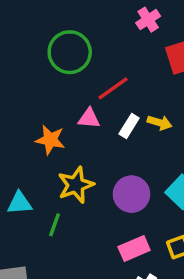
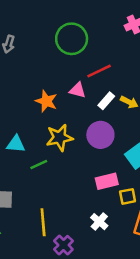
purple circle: (131, 194) -> (100, 135), moved
green line: (55, 225) -> (39, 165), turned 36
pink rectangle: (134, 249) -> (107, 181), moved

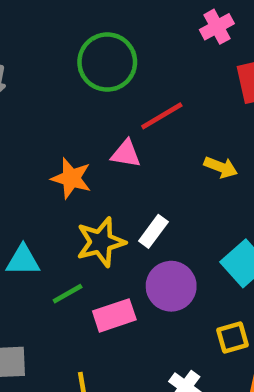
white rectangle: (106, 101) -> (153, 231), moved
purple circle: (100, 135) -> (171, 286), moved
pink rectangle: (107, 181) -> (114, 315), moved

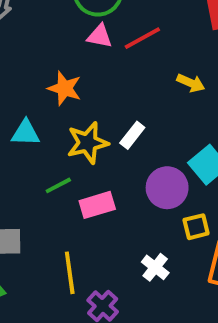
pink triangle: (126, 154) -> (100, 36), moved
cyan triangle: (23, 260) -> (26, 133), moved
purple circle: (171, 286) -> (167, 188), moved

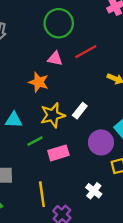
pink triangle: (100, 36) -> (55, 59), moved
cyan triangle: (26, 133) -> (14, 120), moved

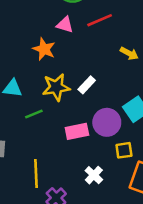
pink rectangle: (58, 153) -> (77, 131), moved

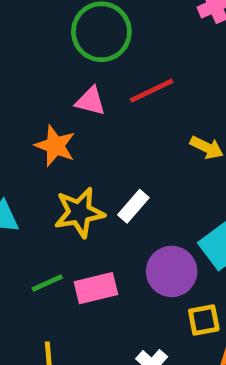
green line: (34, 114) -> (47, 283), moved
pink rectangle: (77, 131) -> (96, 288), moved

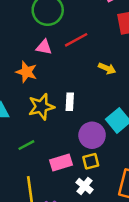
white rectangle: (133, 206) -> (70, 102), turned -35
pink rectangle: (96, 288) -> (61, 162), moved
yellow square: (204, 320) -> (91, 161), moved

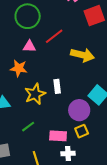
yellow arrow: (107, 68) -> (82, 55), size x1.6
pink rectangle: (61, 162) -> (58, 136), turned 30
white cross: (85, 186) -> (68, 154), moved, turned -32

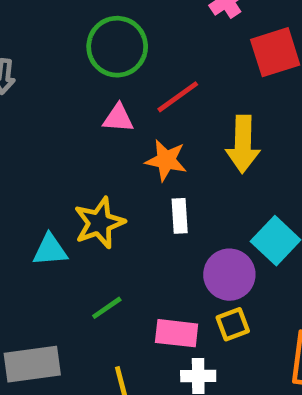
yellow arrow: (82, 55) -> (243, 144), turned 75
orange star: (19, 68) -> (166, 160), moved
yellow star: (35, 94) -> (99, 223), moved

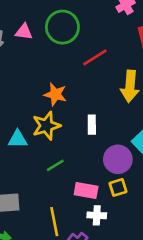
pink triangle: (118, 118) -> (24, 32), moved
orange star: (166, 160) -> (55, 94), moved
green line: (107, 308) -> (55, 165), moved

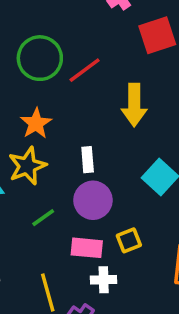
green circle: (62, 27) -> (40, 58), moved
orange star: (55, 94) -> (36, 123), turned 30
purple circle: (118, 159) -> (93, 200), moved

